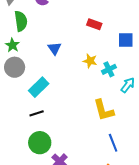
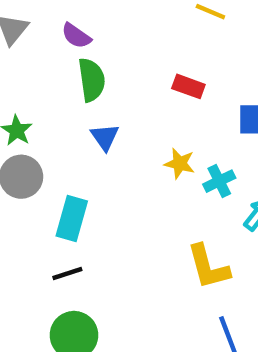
green semicircle: (21, 21) -> (92, 80), moved
cyan rectangle: (39, 87) -> (72, 219), turned -30

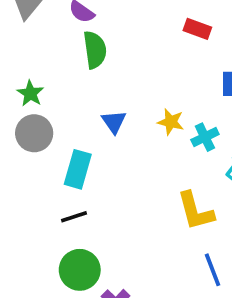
red rectangle: (188, 86) -> (197, 29), moved
blue triangle: (105, 137) -> (114, 122), moved

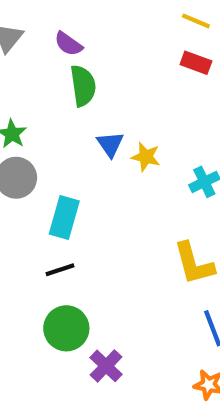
blue triangle: (114, 122) -> (110, 144), moved
yellow star: (171, 122) -> (146, 157), moved

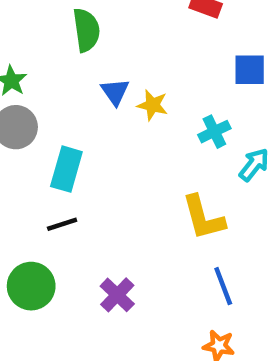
green circle: (66, 328) -> (31, 286), moved
purple cross: (106, 366) -> (117, 295), moved

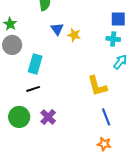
cyan cross: (214, 132) -> (113, 39), moved, turned 32
purple cross: (117, 295) -> (48, 117), moved

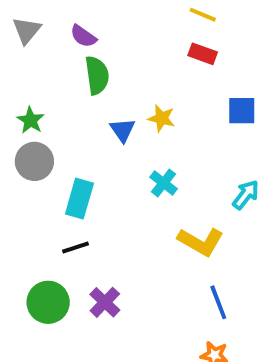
yellow star: (74, 35) -> (162, 118), moved
cyan cross: (113, 39) -> (164, 183), moved, turned 32
yellow L-shape: (97, 86) -> (201, 242), turned -45

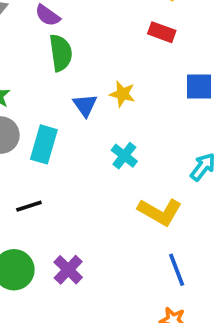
cyan rectangle: (79, 199) -> (44, 144), moved
black line: (76, 247) -> (29, 206), moved

